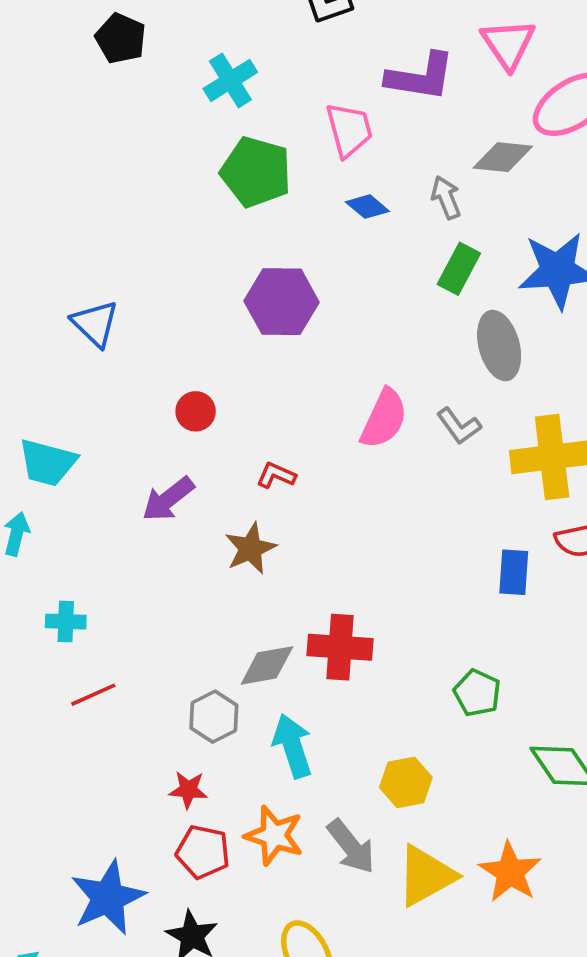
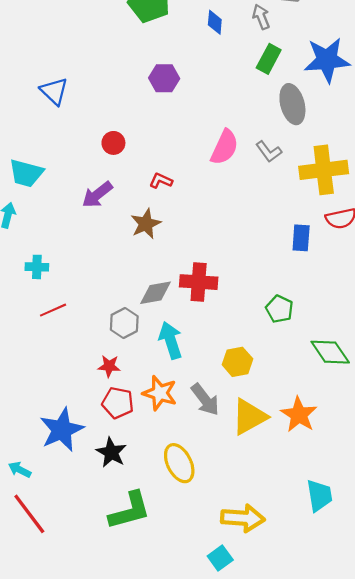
blue diamond: (367, 207) -> (215, 22), turned 55
purple hexagon: (282, 302) -> (164, 78), size x0.7

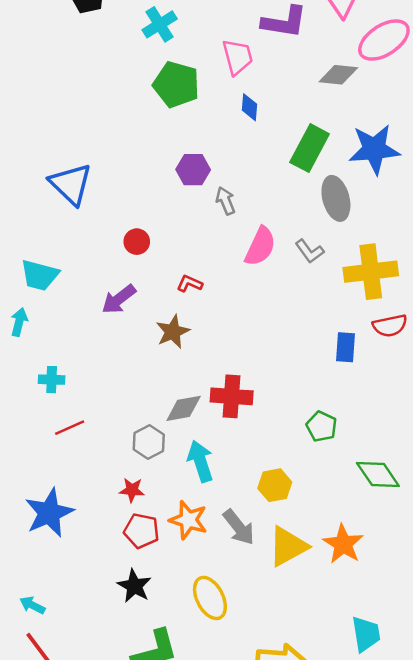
gray arrow: (261, 17) -> (226, 201), moved
green rectangle: (269, 59) -> (310, 148), size x1.4
blue triangle: (54, 91) -> (71, 184), size x1.4
blue star: (62, 430) -> (49, 513), moved

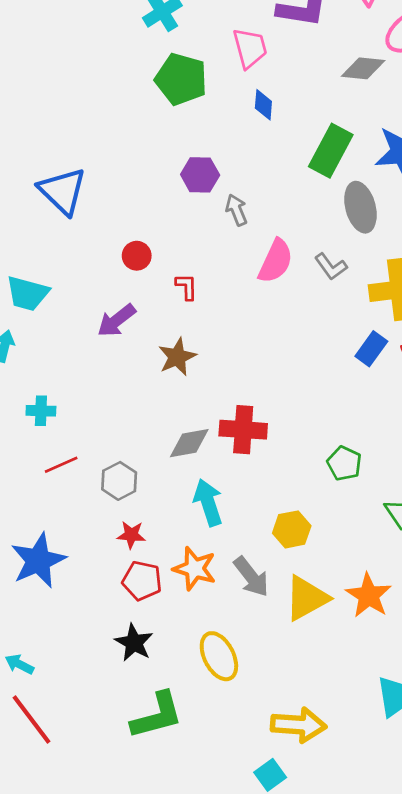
red L-shape: (190, 284) -> (187, 287), moved, turned 65
blue rectangle: (346, 347) -> (371, 349), moved, turned 32
gray hexagon: (149, 442) -> (119, 481), moved

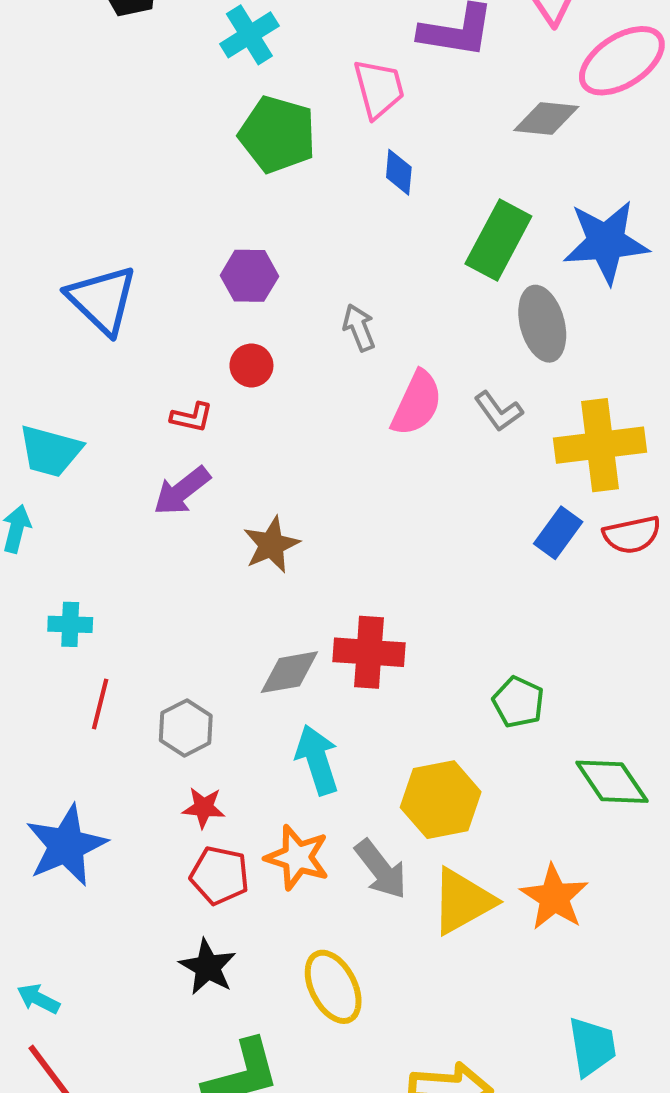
purple hexagon: (200, 175) -> (249, 276), moved
red circle: (137, 256) -> (251, 365), moved
red L-shape: (187, 287) -> (192, 417), moved, turned 104
red line: (61, 465) -> (100, 704), turned -52
yellow hexagon: (292, 529) -> (441, 800), size x1.4

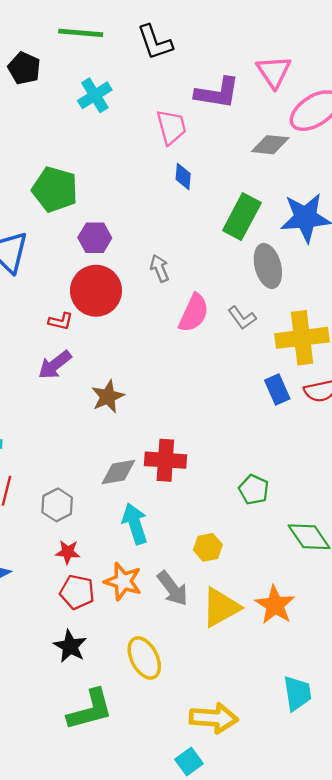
green pentagon: (277, 134) -> (55, 189), moved
red circle: (251, 365) -> (96, 291), size x2.0
blue rectangle: (558, 533) -> (277, 390), turned -60
yellow hexagon: (441, 800) -> (208, 547), size x0.6

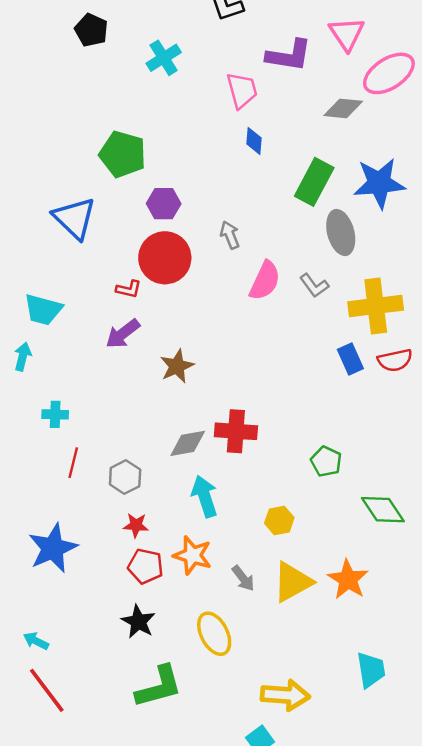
gray arrow: (173, 589) -> (243, 578), moved, size x0.7

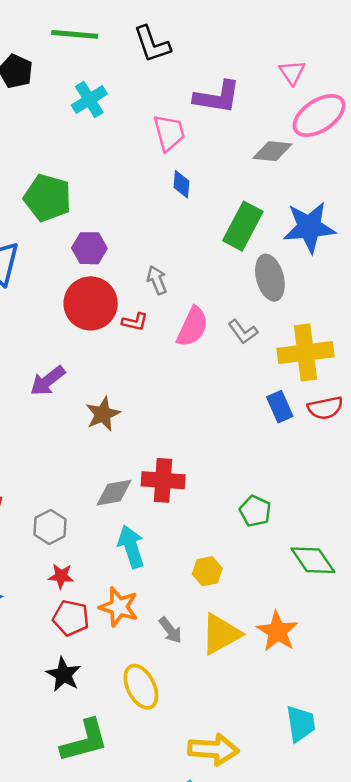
pink triangle: (347, 34) -> (292, 72), moved, size x0.7
red L-shape: (129, 289) -> (135, 322), moved

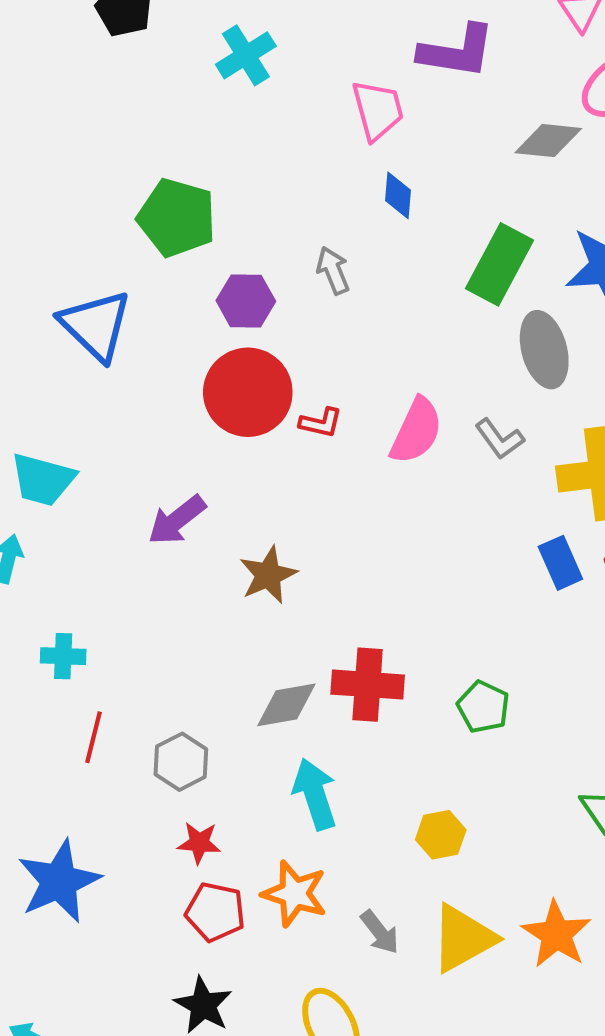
gray arrow: (157, 280) -> (333, 270), moved
green pentagon: (255, 511) -> (483, 707), moved

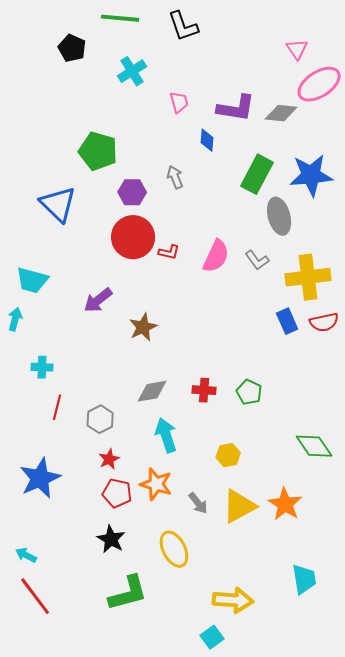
purple L-shape: (457, 51) -> (236, 108), moved
pink trapezoid: (378, 110) -> (179, 102), moved, size x0.7
red cross: (368, 685) -> (204, 390), moved, size x0.7
red star: (199, 843) -> (109, 459), turned -30

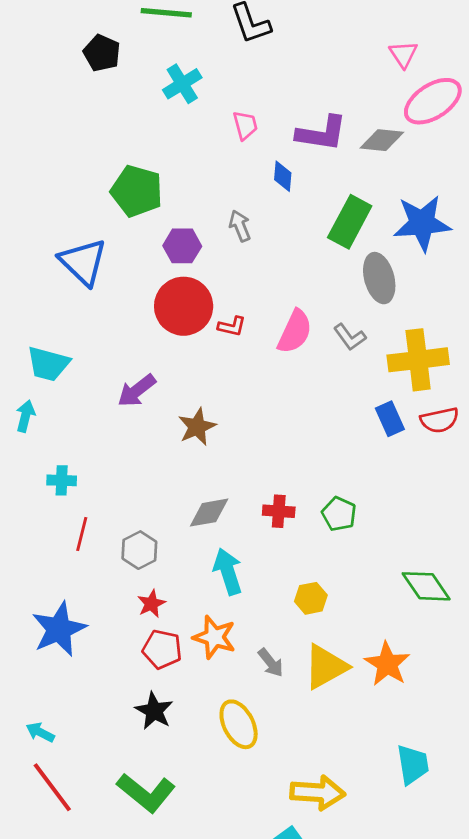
green L-shape: (128, 593) -> (146, 793), moved, turned 54

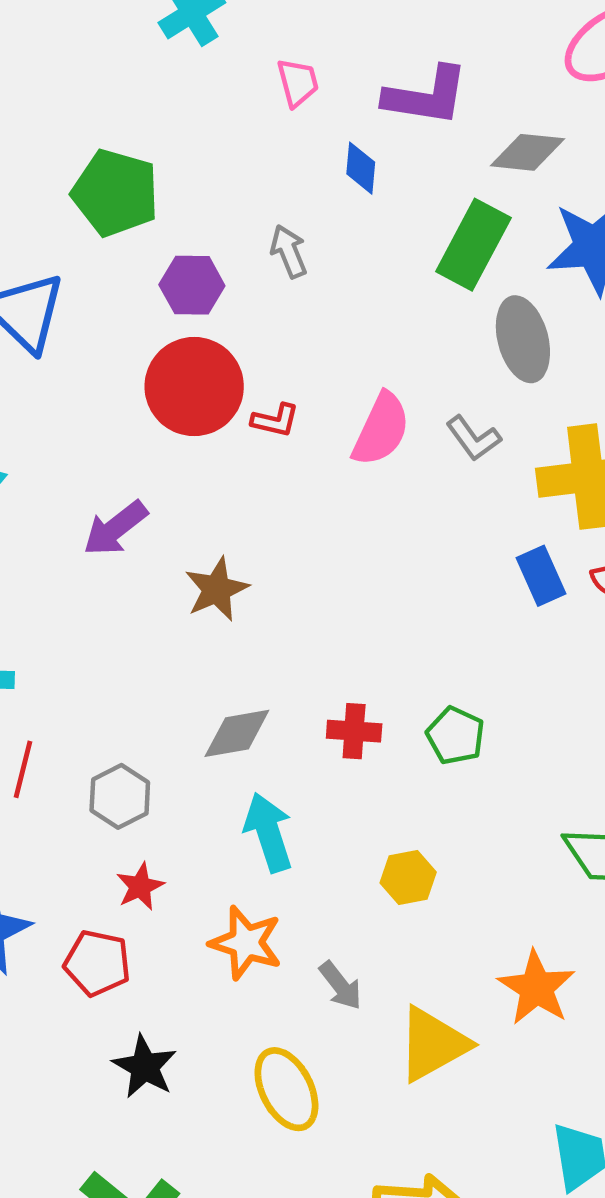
gray diamond: (382, 140) -> (527, 152), moved
red pentagon: (162, 649) -> (97, 963), moved
yellow triangle: (326, 667) -> (433, 1044), moved

